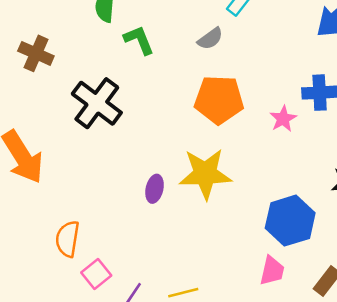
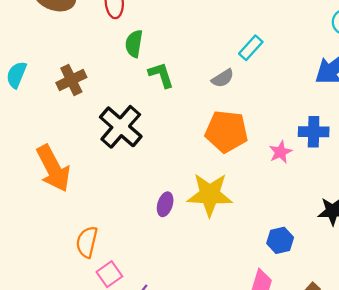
brown cross: (36, 53) -> (71, 80), turned 36
blue hexagon: (290, 221) -> (280, 240), size x0.6

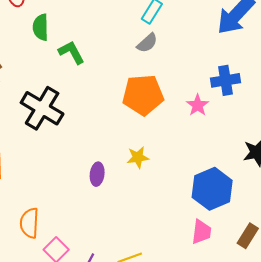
gray semicircle: (223, 78) -> (147, 43), moved
yellow star: (210, 195) -> (138, 157), size x0.5
blue hexagon: (280, 240) -> (212, 189), size x1.6

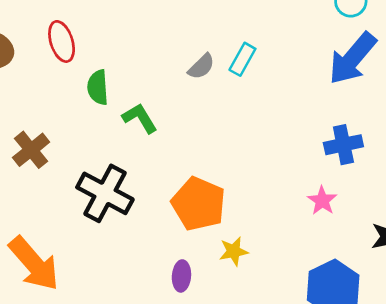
gray semicircle: (147, 43) -> (201, 66), moved
orange pentagon: (143, 95) -> (199, 204), moved, turned 30
pink star: (198, 105) -> (322, 201), moved

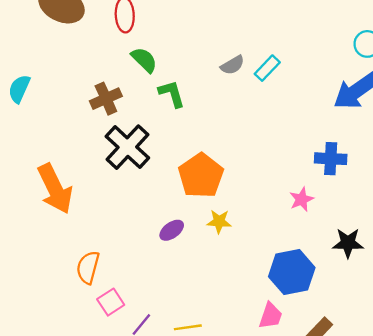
green semicircle: (98, 87) -> (144, 60), turned 124
brown cross: (31, 150) -> (106, 99), moved
purple ellipse: (181, 276) -> (172, 230), turned 35

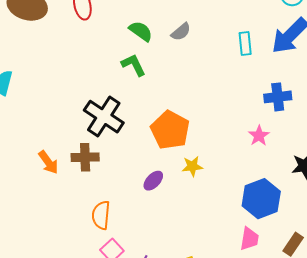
green semicircle: (144, 60) -> (141, 31), moved
cyan rectangle: (267, 68) -> (245, 43), moved, turned -40
brown cross: (106, 99) -> (85, 157), moved, turned 32
orange arrow: (55, 189) -> (48, 162), size x0.6
orange semicircle: (88, 267) -> (101, 215), moved

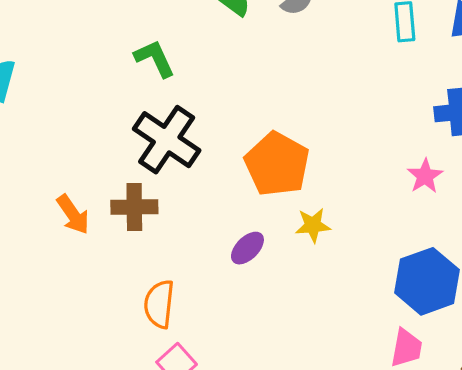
green L-shape: (134, 65) -> (155, 58), moved

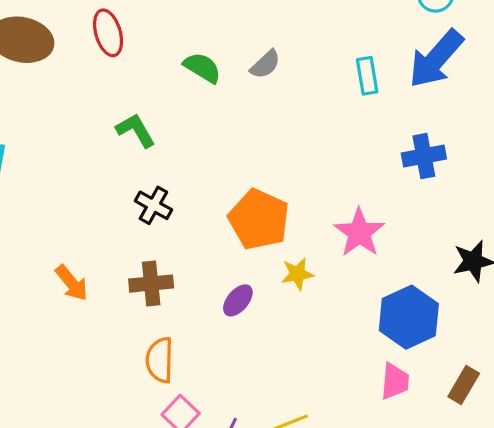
black cross: (167, 140) -> (153, 205), size x0.6
pink star: (425, 176) -> (359, 233), moved, size x1.5
brown cross: (134, 207) -> (151, 284), moved

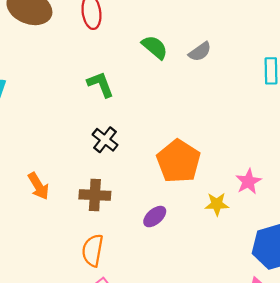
pink star: (359, 233) -> (248, 182), size x0.7
yellow star: (297, 274) -> (217, 204), moved

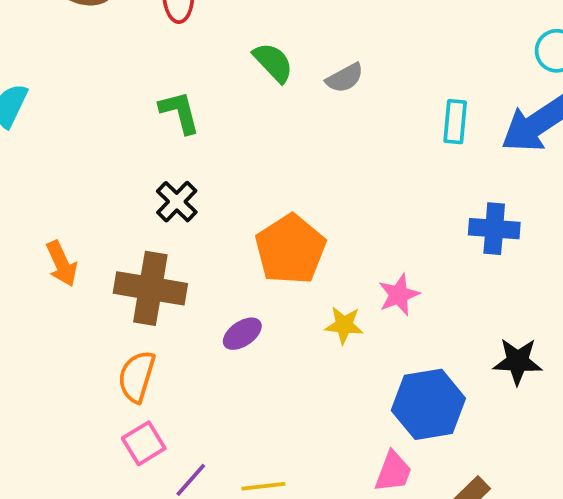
brown cross: (95, 195) -> (150, 288), size x1.4

